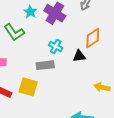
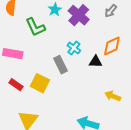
gray rectangle: (45, 65) -> (60, 65), turned 60

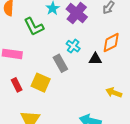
red rectangle: (16, 85) -> (17, 85), turned 32

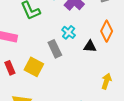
orange diamond: (111, 43) -> (107, 31), turned -40
yellow arrow: (114, 93) -> (106, 81), turned 84

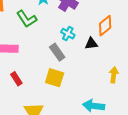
orange diamond: (107, 31) -> (105, 26), turned 35
yellow square: (34, 67) -> (55, 78), moved

